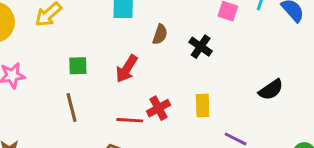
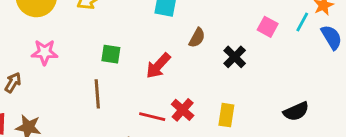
red cross: (159, 108) -> (183, 110), turned -30

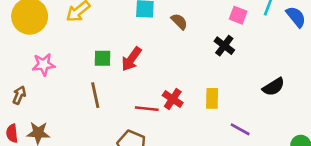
brown semicircle: (197, 38) -> (179, 21), moved, turned -66
black cross: (235, 57) -> (224, 46), moved
red arrow: (158, 66) -> (131, 59), moved

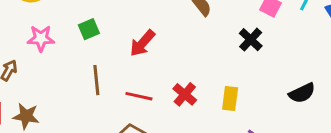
green square: (102, 58) -> (89, 29), moved, turned -30
red line: (147, 109) -> (139, 96), moved

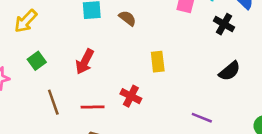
black cross: (251, 40) -> (224, 24), moved
yellow rectangle: (230, 99) -> (158, 62), moved

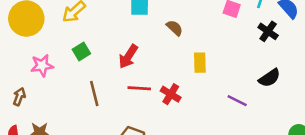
brown semicircle: (127, 18) -> (175, 28), moved
red line: (93, 107) -> (139, 88), moved
purple line: (202, 118) -> (237, 101), moved

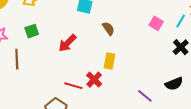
yellow rectangle: (200, 63) -> (110, 61), moved
red line: (139, 88) -> (73, 86), moved
brown line: (94, 94) -> (17, 59), moved

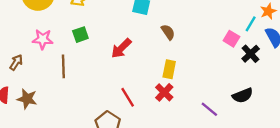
pink square: (156, 23) -> (231, 39), moved
red cross: (94, 80) -> (164, 92), moved
red line: (73, 86) -> (128, 97), turned 42

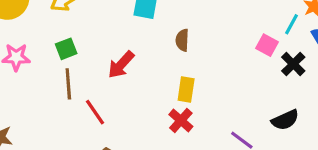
brown semicircle: (168, 32) -> (182, 40), turned -140
brown line: (63, 66) -> (68, 84), moved
red line: (128, 97) -> (95, 112), moved

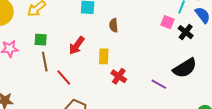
green square: (66, 49) -> (41, 40), turned 32
yellow rectangle: (186, 90) -> (104, 56), moved
black semicircle: (285, 120) -> (185, 68), size x1.4

